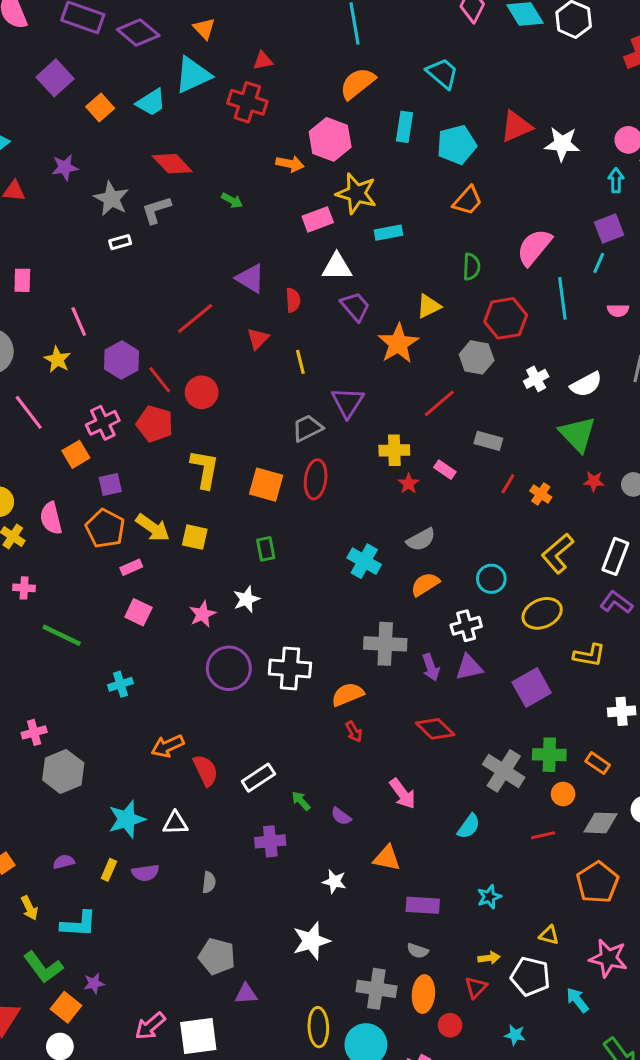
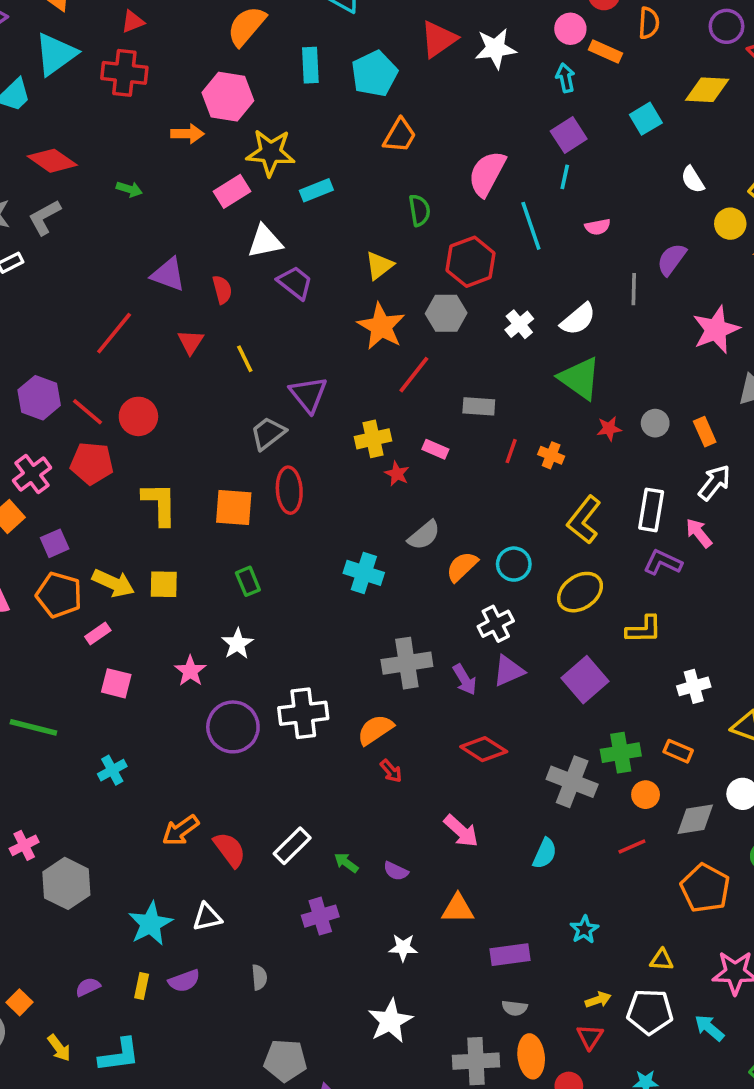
orange star: (398, 344) -> (381, 326), moved
orange semicircle: (425, 584) -> (462, 567), moved

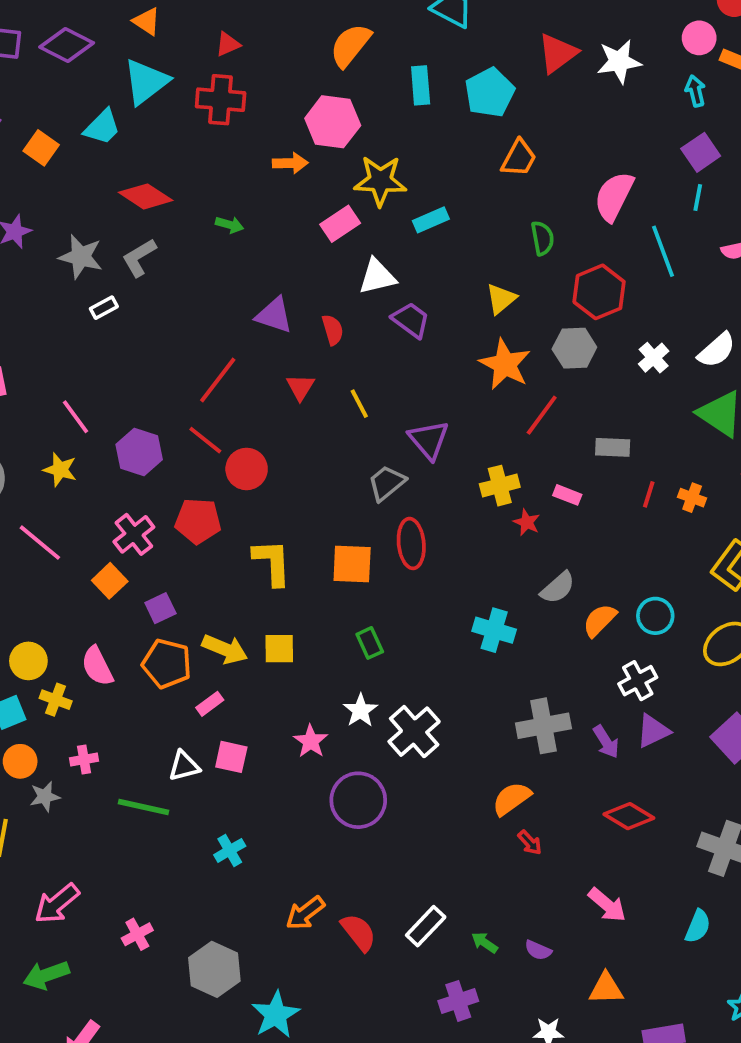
red line: (88, 412) -> (205, 440), moved
white cross: (303, 713) -> (414, 732), moved, turned -33
gray hexagon: (66, 883) -> (214, 969), moved
white triangle: (207, 917) -> (184, 766), moved

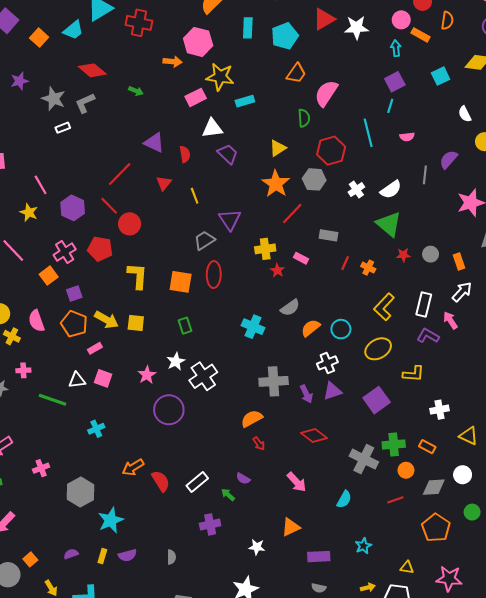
pink semicircle: (614, 196) -> (326, 93), moved
purple semicircle: (538, 950) -> (243, 478), moved
orange triangle: (606, 989) -> (291, 527), turned -30

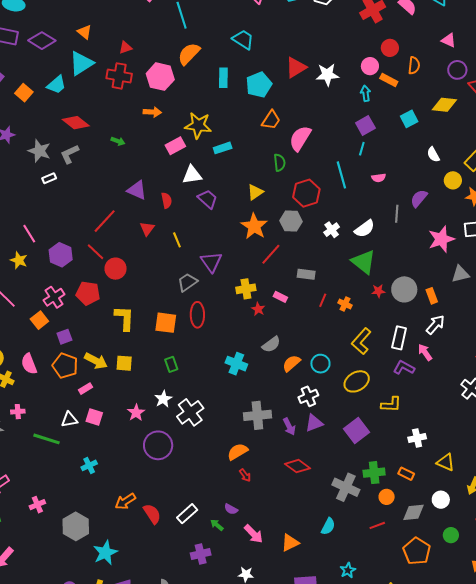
pink hexagon: (198, 42) -> (160, 77), moved
gray circle: (431, 254) -> (404, 289), size x1.6
pink arrow: (297, 482) -> (253, 534), moved
orange triangle: (291, 527) -> (290, 543), moved

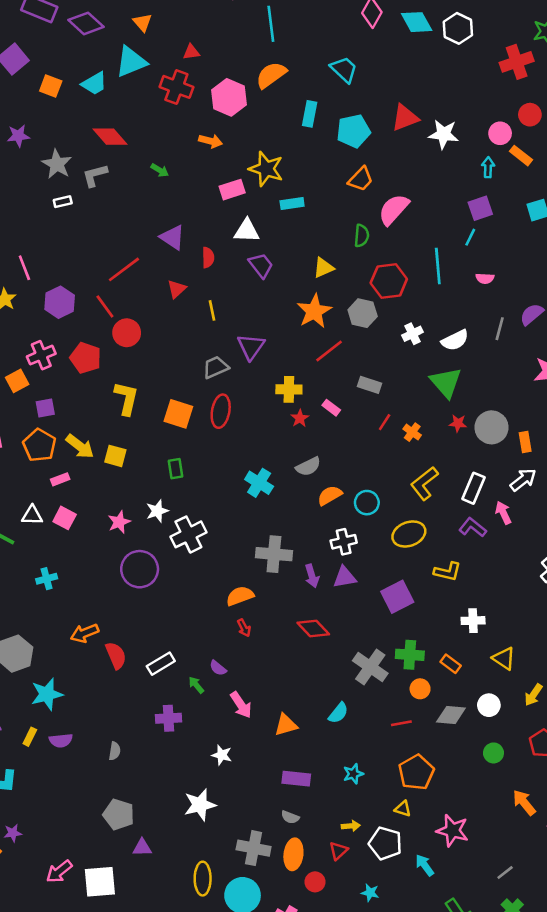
orange square: (24, 93) -> (51, 86), turned -30
orange pentagon: (417, 551) -> (416, 772), moved

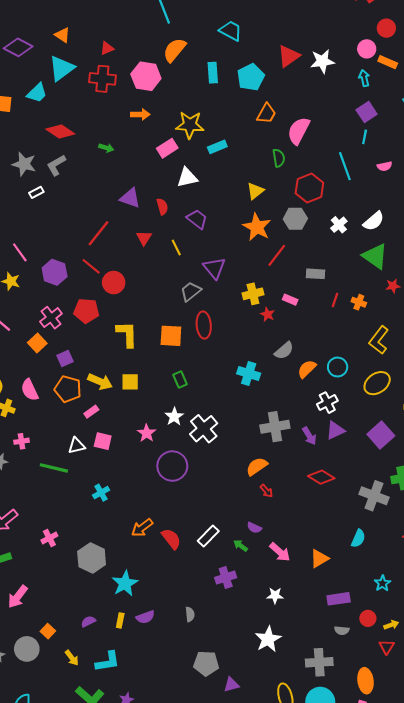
purple trapezoid: (261, 265) -> (197, 219), moved
orange ellipse: (293, 854) -> (366, 681), moved
red circle: (315, 882) -> (368, 618), moved

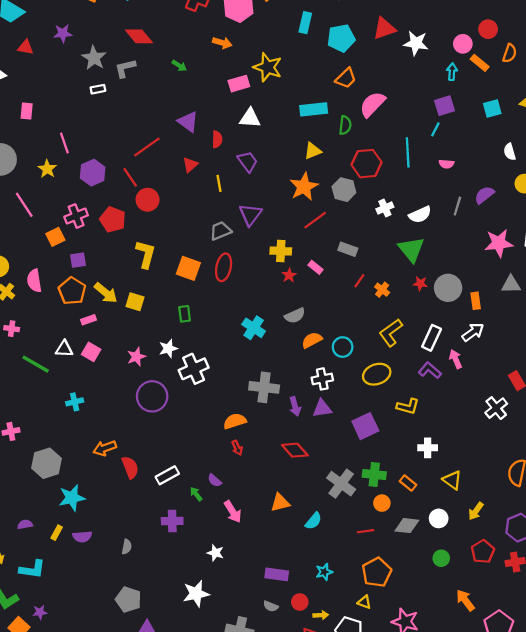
cyan rectangle: (217, 147) -> (314, 109), moved, size x1.4
orange triangle: (319, 559) -> (280, 503), moved

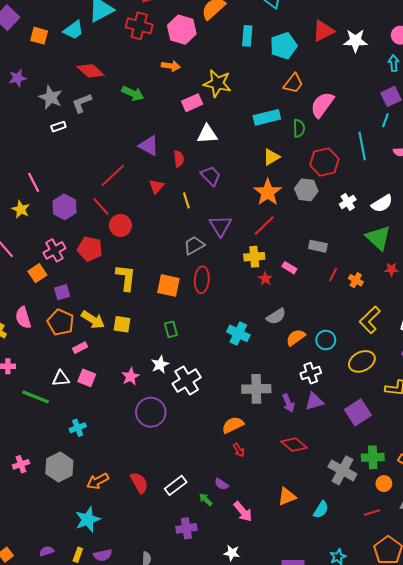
green arrow: (179, 66) -> (133, 93), size x1.5
red line: (315, 220) -> (264, 226), moved
orange arrow: (105, 448) -> (98, 481), moved
gray hexagon: (47, 463) -> (59, 467), moved

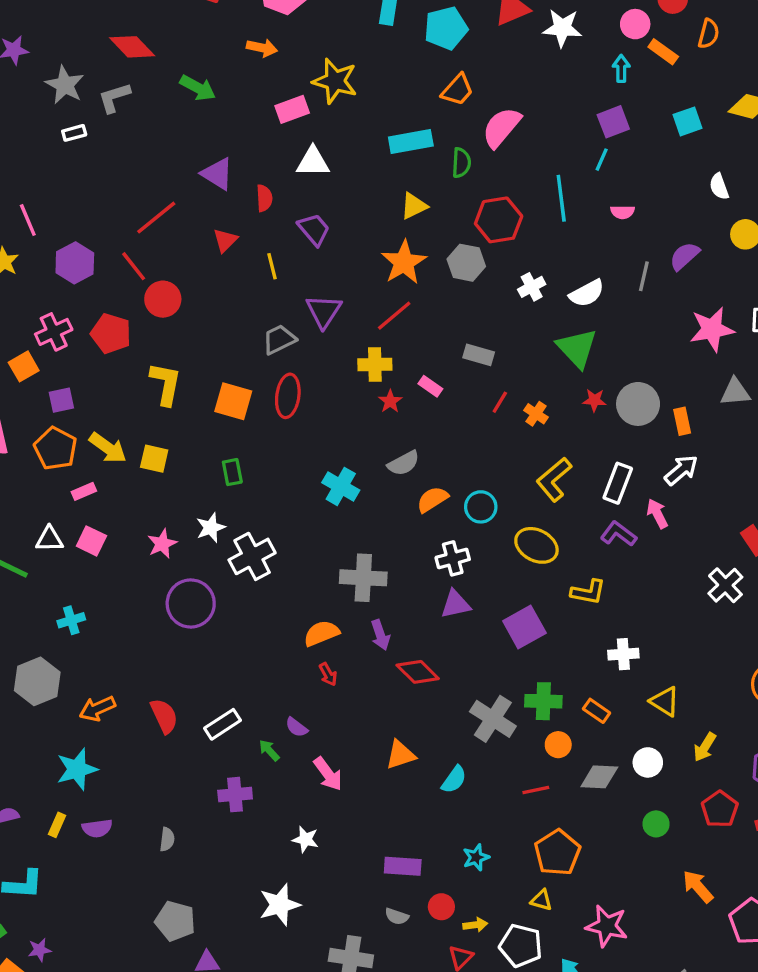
yellow ellipse: (362, 361) -> (536, 545), turned 50
purple arrow: (288, 403) -> (380, 635), moved

